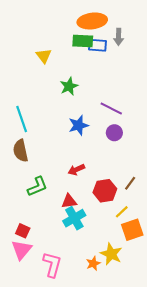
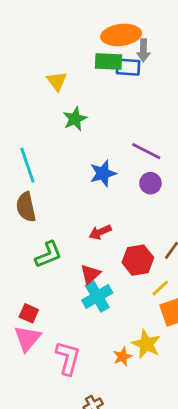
gray arrow: (119, 37) -> (143, 50), moved
green star: (69, 86) -> (75, 119), moved
red triangle: (69, 201) -> (90, 274), turned -35

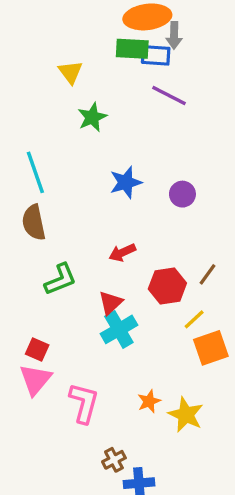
purple line: (146, 151) -> (169, 95), moved
yellow star: (146, 344) -> (186, 415), moved

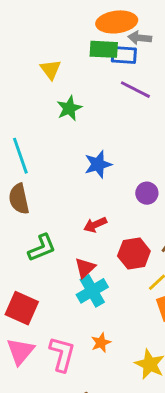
gray arrow: (174, 35) -> (140, 38), turned 95
purple circle: (182, 194) -> (147, 193), moved
red square: (37, 350) -> (22, 308), size x1.6
pink triangle: (35, 380) -> (20, 351), moved
orange star: (149, 401) -> (101, 343), moved

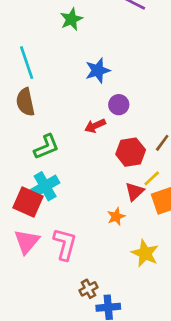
purple circle: (147, 193) -> (119, 105), moved
red triangle: (85, 268) -> (135, 191), moved
cyan cross: (92, 291) -> (45, 186), moved
orange star: (101, 343) -> (116, 216), moved

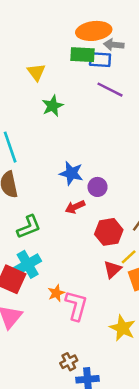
blue star: (98, 70) -> (71, 173), moved, turned 30
orange star: (116, 216) -> (56, 293), moved
pink L-shape: (65, 244) -> (76, 306), moved

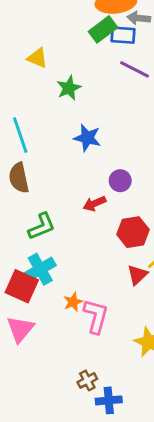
green rectangle: (83, 55) -> (103, 29), turned -40
yellow triangle: (36, 72) -> (37, 58), moved, turned -30
blue star: (71, 173) -> (87, 138), moved

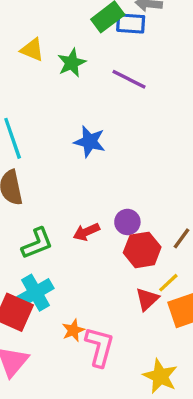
purple line: (134, 69) -> (129, 79), moved
green star: (69, 88) -> (72, 63), moved
purple circle: (120, 181) -> (127, 222), moved
red arrow: (94, 204) -> (86, 232), moved

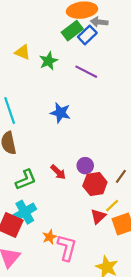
blue rectangle: (131, 23) -> (87, 35), turned -48
red arrow: (86, 232) -> (58, 172), turned -112

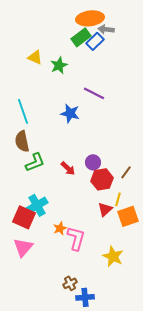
purple line: (86, 72) -> (94, 93), moved
green L-shape: (26, 180) -> (35, 162), moved
yellow line: (112, 206) -> (118, 199), turned -32

